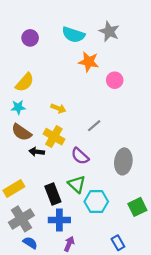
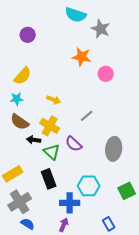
cyan semicircle: (73, 35) -> (76, 15), moved
green triangle: (77, 184) -> (52, 152), moved
blue cross: (59, 220) -> (70, 203), moved

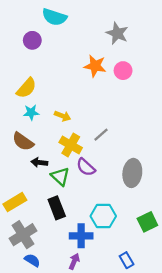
cyan semicircle: (76, 15) -> (54, 17), moved
pink circle: (106, 74) -> (123, 71), moved
cyan star: (17, 99) -> (31, 112), moved
yellow cross: (50, 126) -> (71, 145), moved

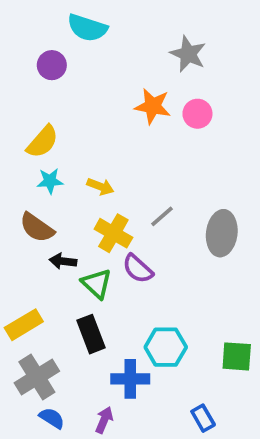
gray ellipse: (132, 173) -> (222, 233), moved
green square: (147, 222) -> (237, 356), turned 30
purple arrow: (74, 261) -> (104, 420), moved

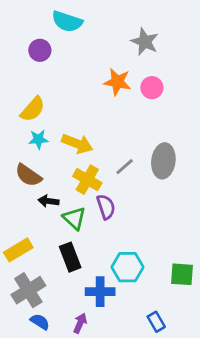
yellow arrow: (100, 187) -> (77, 144), size x1.5
gray ellipse: (222, 233) -> (163, 161), moved
purple semicircle: (138, 269) -> (106, 207), turned -150

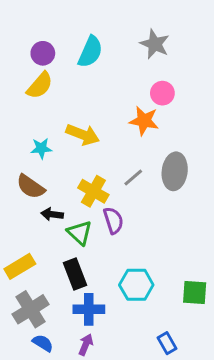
cyan semicircle: (67, 22) -> (90, 52), moved, turned -84
orange star: (117, 82) -> (144, 121), moved
yellow semicircle: (33, 109) -> (40, 85), moved
yellow arrow: (77, 144) -> (83, 135), moved
blue cross: (100, 292) -> (89, 309), moved

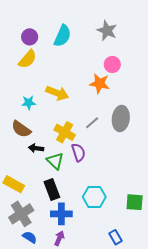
yellow rectangle: (20, 266) -> (14, 184), turned 60

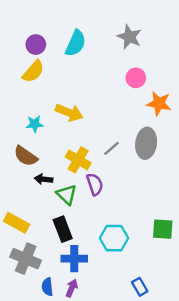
orange star: (100, 84) -> (159, 104), moved
green square: (135, 202) -> (163, 229), moved
gray cross: (21, 214) -> (26, 259), turned -35
blue semicircle: (30, 237) -> (47, 287), moved, turned -128

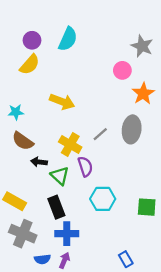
gray star: (129, 37) -> (142, 46), moved
orange star: (159, 104) -> (143, 94), turned 30
cyan star: (35, 124) -> (16, 112), moved
cyan hexagon: (114, 238) -> (103, 199), moved
blue semicircle: (47, 287) -> (42, 259), turned -91

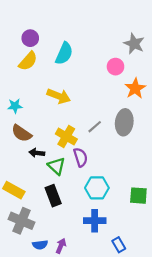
cyan semicircle: (68, 39) -> (64, 53), moved
blue cross: (67, 234) -> (95, 221), moved

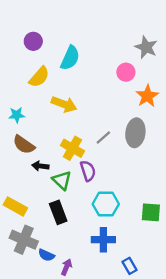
yellow semicircle: (28, 61) -> (39, 77), moved
blue semicircle: (40, 245) -> (46, 255), moved, turned 32

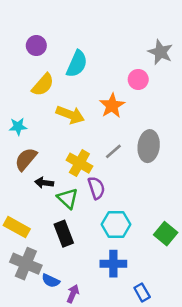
orange star: (147, 96) -> (112, 106), moved
brown semicircle: (24, 145) -> (26, 159), turned 95
green square: (151, 212) -> (166, 234), turned 36

